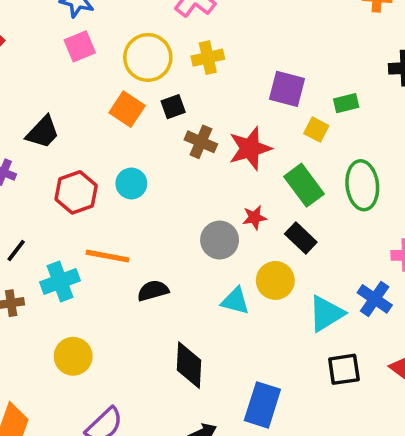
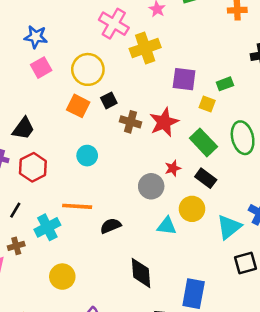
yellow cross: (208, 58) -> (145, 48), moved, size x1.4
red hexagon: (76, 192) -> (33, 167), moved

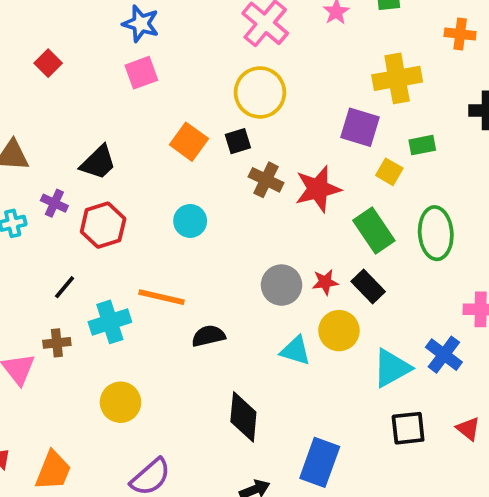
yellow cross: (145, 48) -> (397, 78), moved
yellow circle: (88, 69) -> (260, 92), moved
red star: (173, 168) -> (325, 282), moved

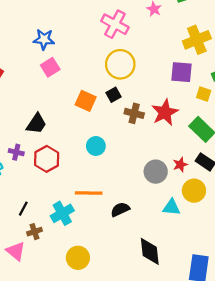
black line: (65, 287) -> (23, 209), moved

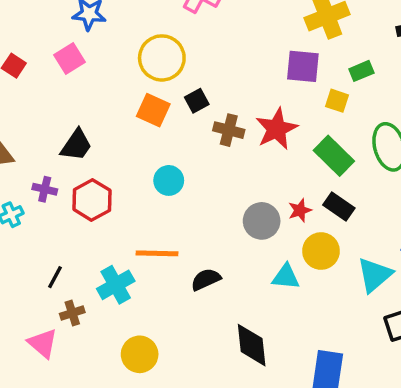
yellow circle: (120, 64) -> (162, 58), moved
pink square: (50, 67) -> (70, 58), moved

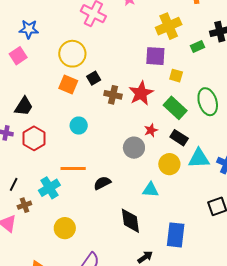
green rectangle: (361, 71) -> (197, 47), moved
red star: (300, 210) -> (151, 130), moved
cyan triangle: (375, 275) -> (199, 158), moved, turned 40
cyan triangle: (286, 277) -> (151, 190), moved

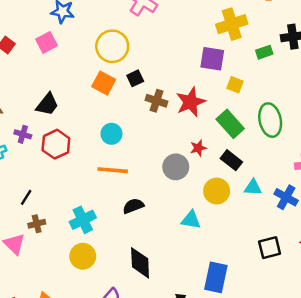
cyan triangle: (199, 158) -> (253, 187), size x0.7
orange line: (73, 169) -> (113, 170), moved
cyan cross: (49, 188) -> (83, 220), moved
black diamond: (130, 221) -> (140, 263), moved

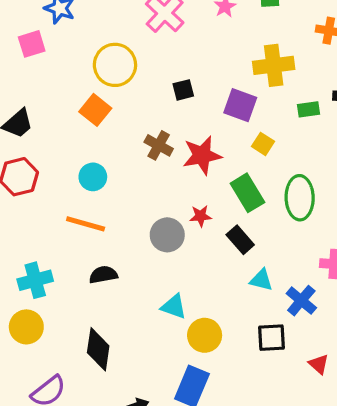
black square: (135, 78) -> (183, 90), moved
yellow circle: (217, 191) -> (205, 335), moved
black square: (270, 248) -> (272, 338), moved

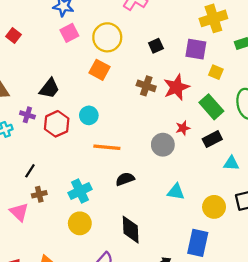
pink square: (32, 44) -> (69, 33), moved
cyan circle: (93, 177) -> (89, 115), moved
black rectangle: (240, 240) -> (212, 139), turned -66
yellow circle: (205, 335) -> (214, 207), moved

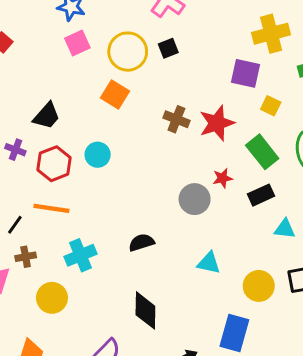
black square: (156, 46) -> (168, 48), moved
orange line: (107, 147) -> (51, 208), moved
yellow circle: (80, 223) -> (52, 298), moved

